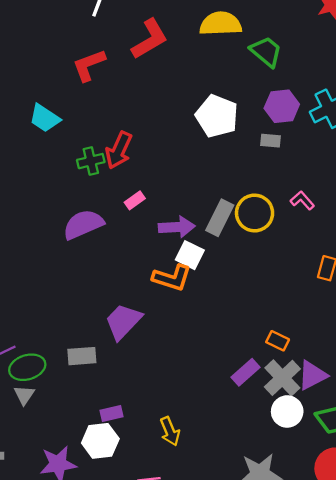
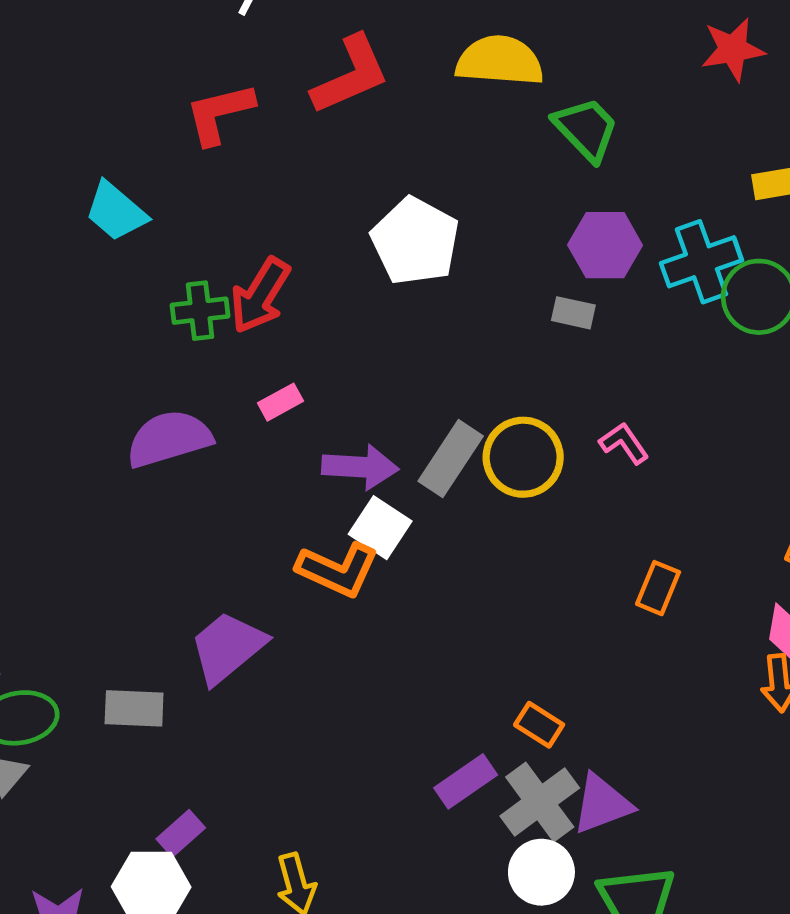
white pentagon: (217, 116) -> (415, 241), moved
purple rectangle: (111, 414) -> (181, 833), turned -35

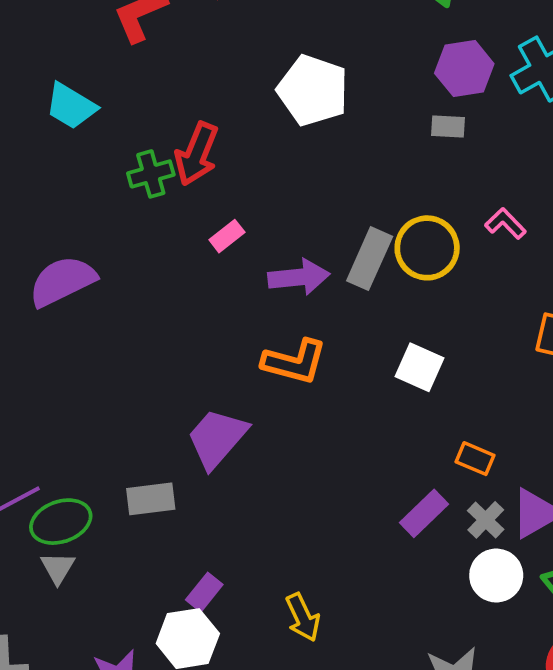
purple semicircle: (169, 439) -> (62, 281), moved
white square: (380, 528) -> (420, 367), moved
gray cross: (540, 802) -> (486, 520), size x0.6

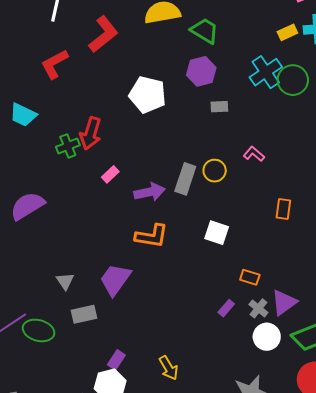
purple hexagon: (464, 68) -> (201, 71), moved
yellow circle: (427, 248) -> (215, 171), size x0.7
purple rectangle: (424, 513) -> (226, 308), size x0.7
green ellipse: (61, 522) -> (39, 330), turned 40
gray triangle: (58, 568) -> (65, 281), moved

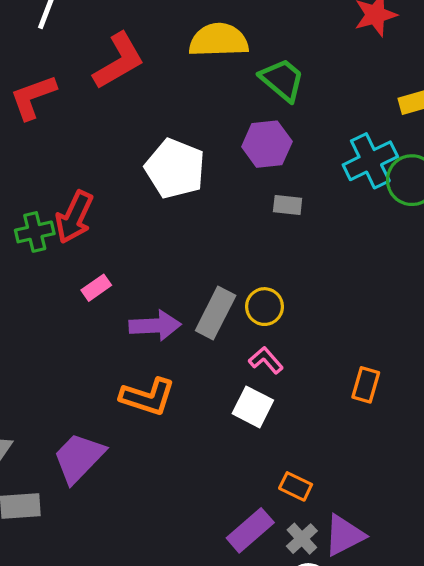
pink L-shape: (254, 154) -> (266, 360), moved
purple rectangle: (226, 308) -> (250, 530), size x1.6

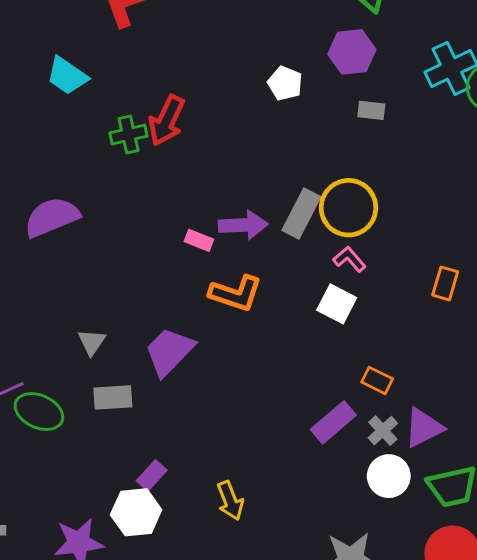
white pentagon: (175, 169) -> (285, 83), moved, size x0.6
pink rectangle: (96, 288) -> (199, 240), moved, turned 56
yellow circle: (265, 307) -> (349, 208), size x1.6

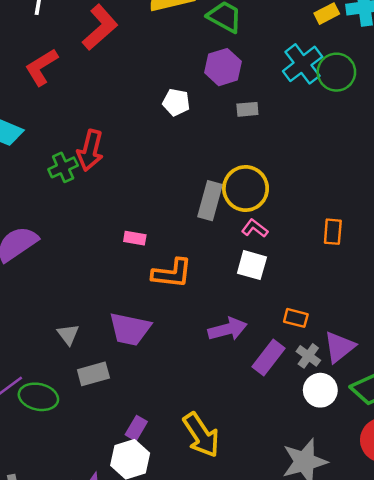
purple arrow: (243, 225) -> (228, 329), moved
purple trapezoid: (169, 351) -> (130, 329), turned -111
yellow arrow: (230, 501) -> (201, 435), size x1.5

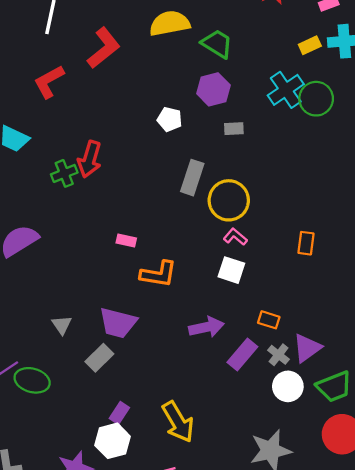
gray rectangle: (210, 201) -> (192, 178), moved
gray rectangle: (93, 374) -> (99, 358), moved, turned -32

